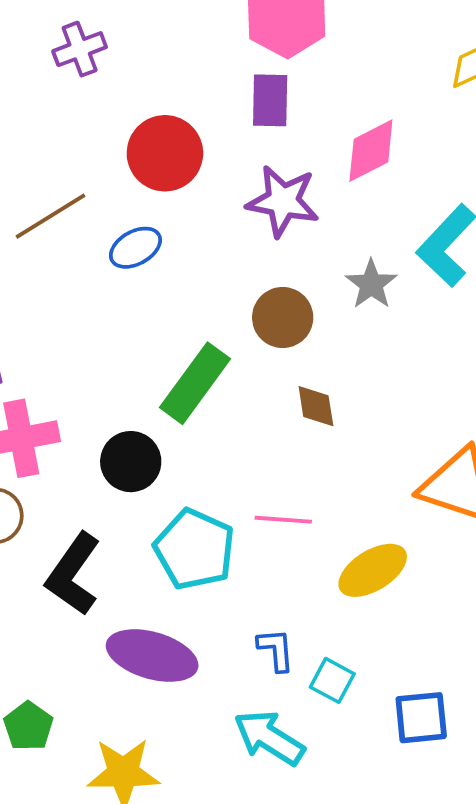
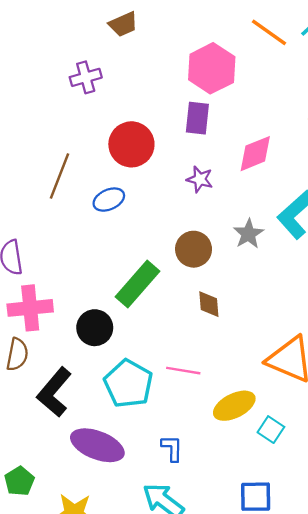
purple star: (283, 201) -> (200, 179), size x0.6
brown line: (51, 216) -> (59, 176), turned -42
cyan square: (332, 680) -> (271, 430), moved

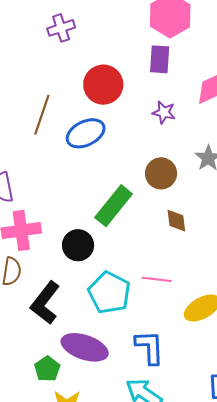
blue ellipse: (109, 200) -> (86, 133), size x1.4
blue L-shape: (172, 448) -> (150, 347), size x1.5
green pentagon: (19, 481) -> (47, 369), moved

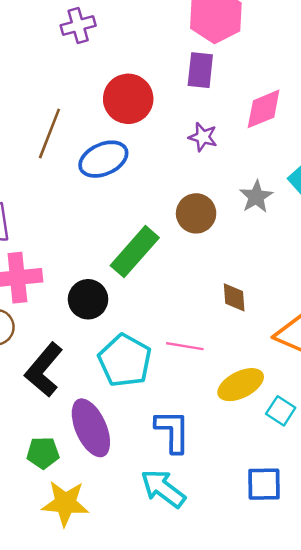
brown diamond: (176, 221) -> (234, 297), moved
purple ellipse: (85, 347) -> (91, 428), turned 45
green pentagon: (47, 369) -> (43, 453), turned 30

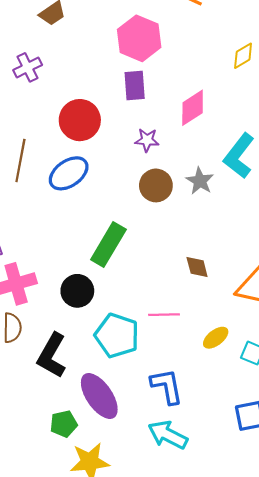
brown circle: (196, 213) -> (156, 185), moved
yellow ellipse: (241, 385) -> (216, 338), size x0.7

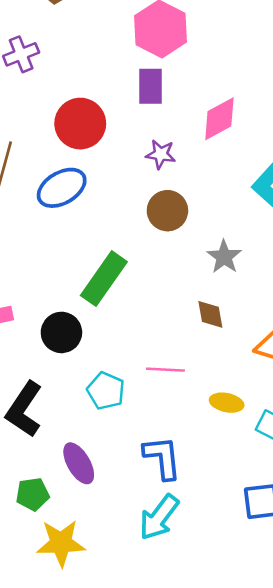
gray star: (200, 181) -> (224, 257), moved
cyan pentagon: (117, 336) -> (106, 391), size x0.7
yellow ellipse: (216, 338) -> (227, 403), turned 45
purple ellipse: (99, 396) -> (79, 463), size x0.7
cyan arrow: (168, 435) -> (159, 517), turned -84

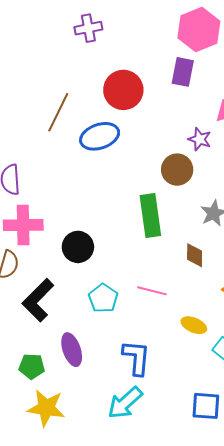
purple star: (161, 154) -> (200, 139), moved
green rectangle: (104, 279) -> (150, 216), moved, turned -54

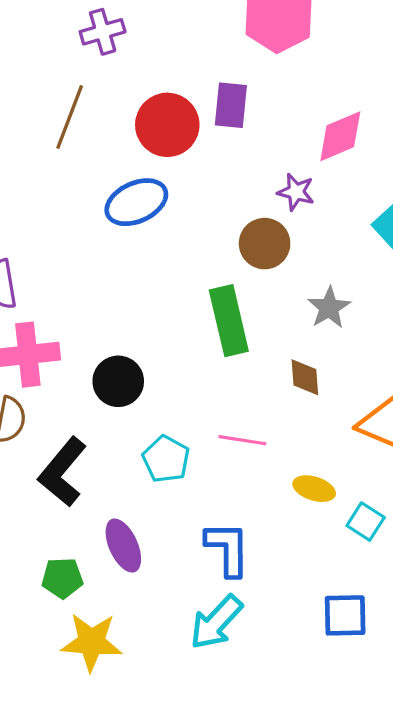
purple rectangle: (183, 72) -> (231, 105), moved
brown line: (58, 112) -> (70, 117), moved

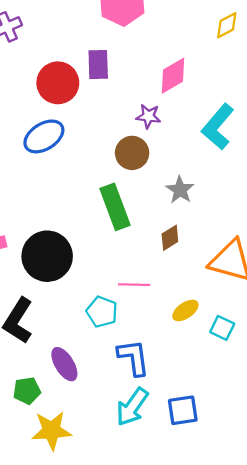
brown diamond: (305, 377) -> (170, 238), turned 70
black circle: (118, 381) -> (47, 256), size x1.5
cyan pentagon: (166, 459) -> (102, 312), moved
yellow ellipse: (314, 489) -> (185, 310), turned -45
blue square: (345, 615) -> (183, 410), moved

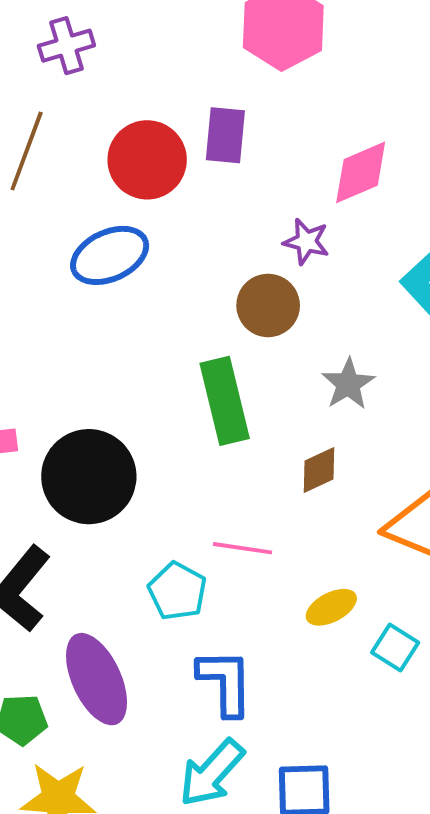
purple ellipse: (64, 364) -> (97, 679), size x1.4

